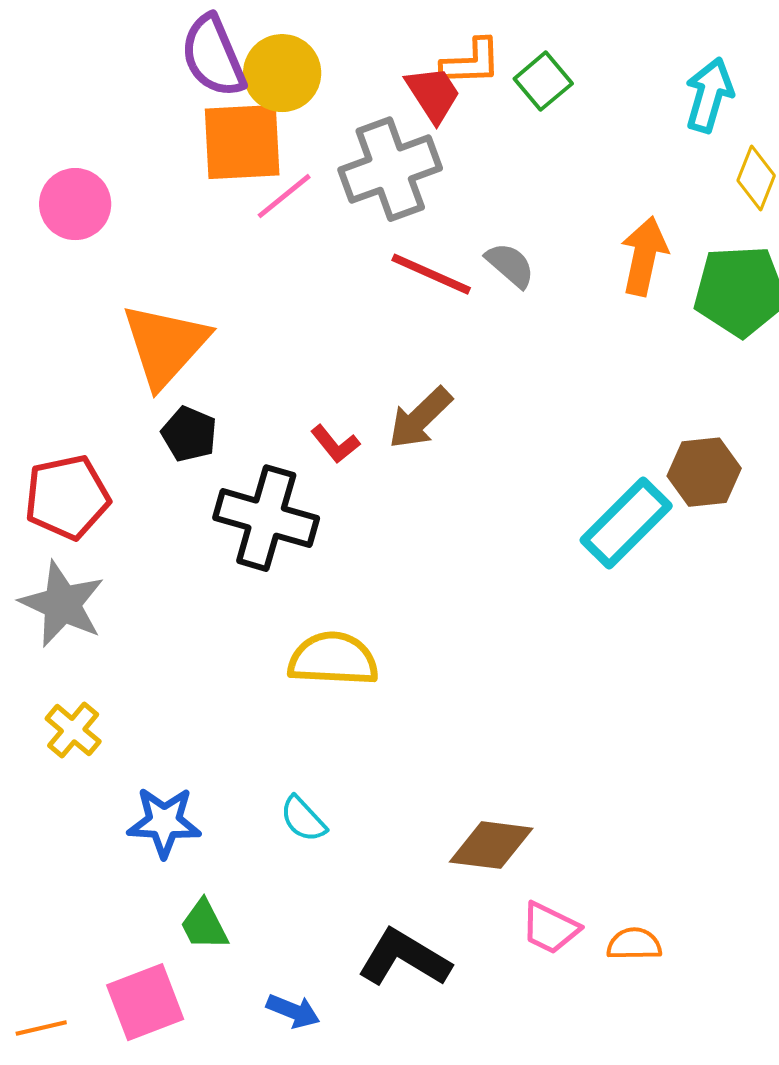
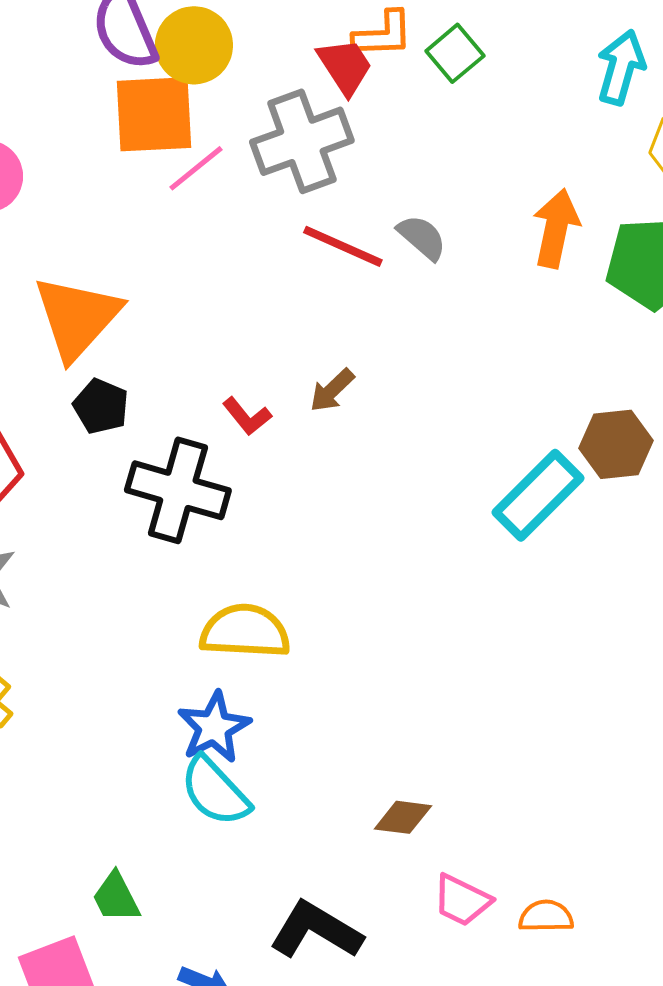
brown arrow: (420, 418) -> (332, 390), size x0.7
cyan semicircle: (303, 819) -> (215, 791), size x1.5
blue star: (164, 822) -> (214, 727), moved, turned -30
brown diamond: (491, 845) -> (403, 817), size x0.7

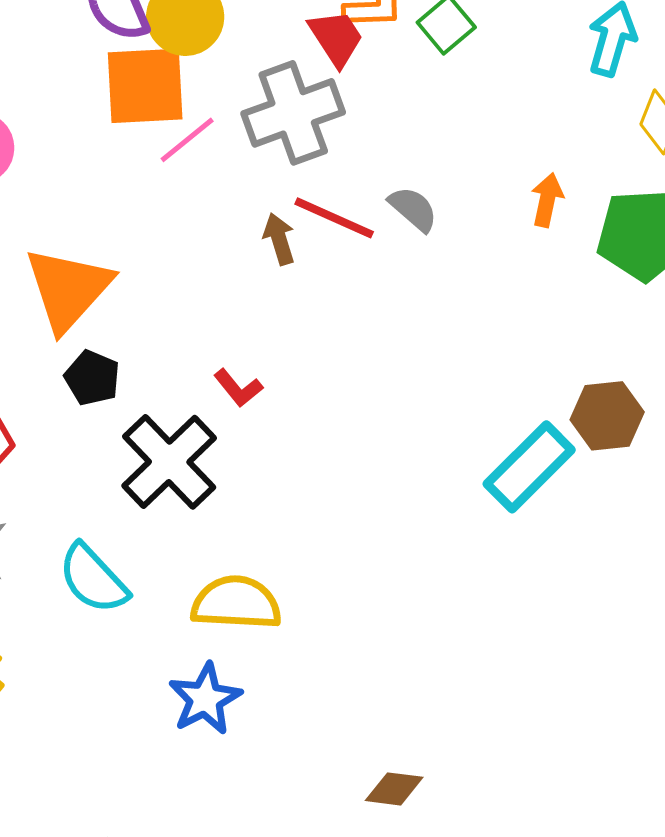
orange arrow: (556, 228) -> (547, 200), size x0.7
brown arrow: (332, 390) -> (279, 239), moved, turned 117
black cross: (178, 490) -> (169, 462), turned 30
cyan semicircle: (215, 791) -> (93, 579), moved

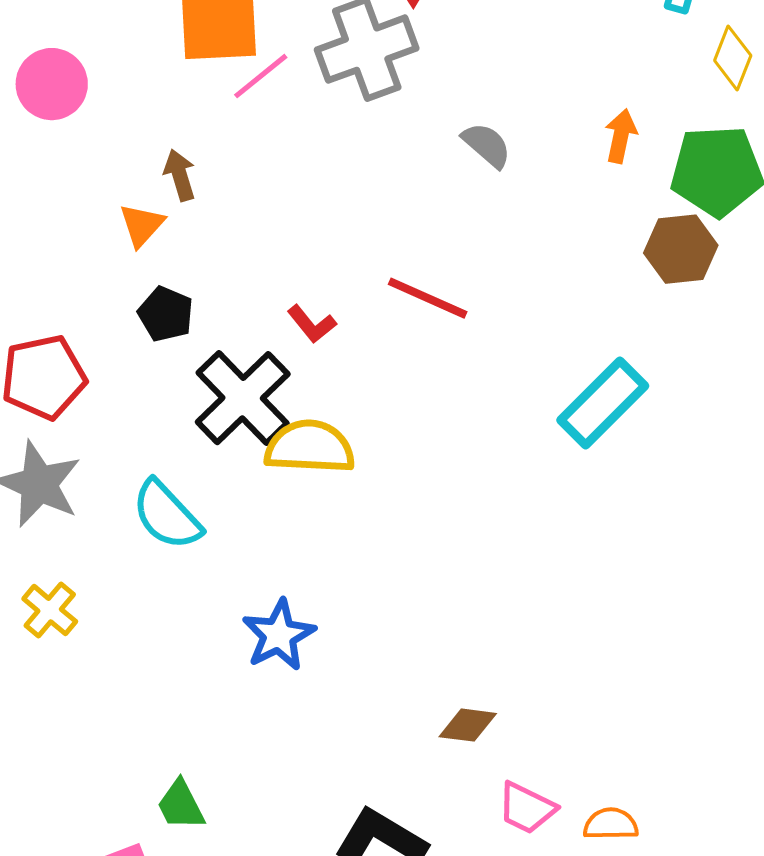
red line: (334, 218) -> (428, 298), moved
brown arrow: (279, 239) -> (180, 175), moved
orange triangle: (68, 289) -> (142, 225), size x0.5
brown hexagon: (607, 416) -> (681, 249), moved
yellow semicircle: (236, 603) -> (310, 447), moved

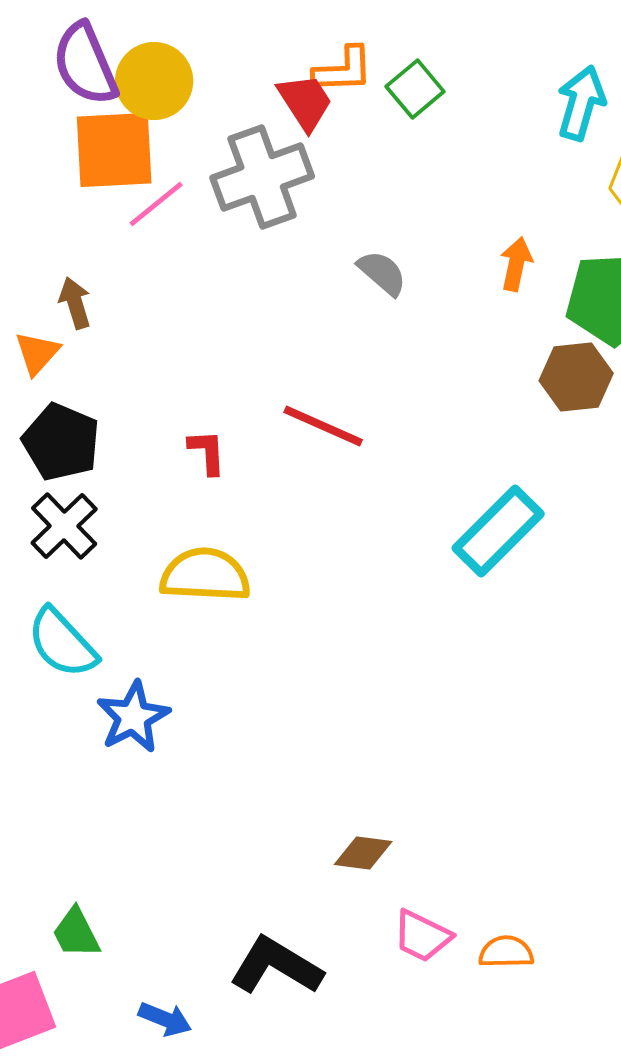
black pentagon: (166, 314) -> (61, 442), size x1.4
red L-shape: (312, 324) -> (207, 452), turned -144
black cross: (243, 398) -> (64, 526), moved, size x0.7
blue star: (279, 635) -> (133, 717), moved

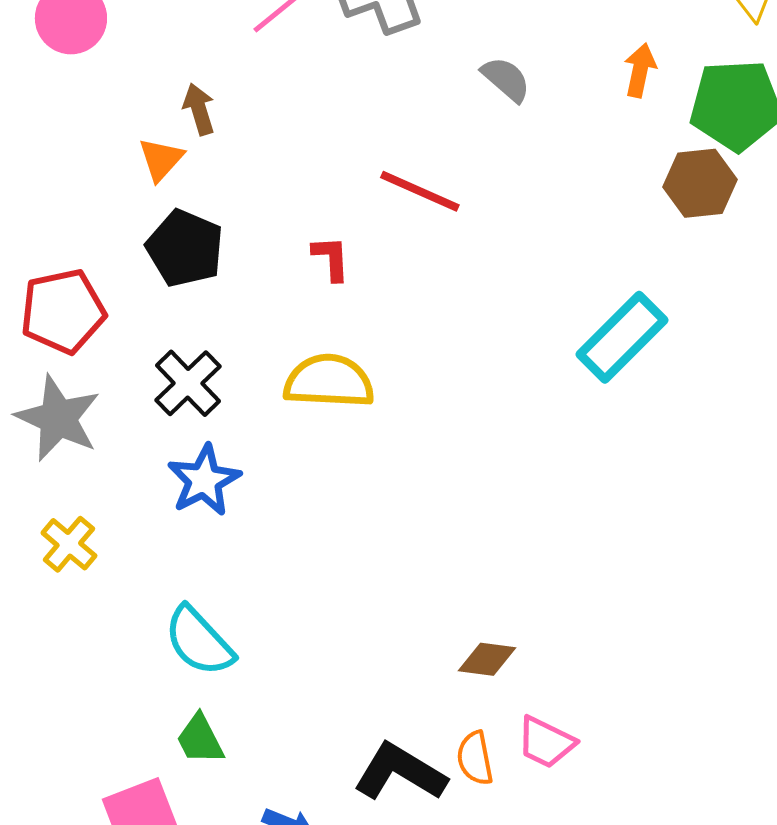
red line: (323, 426) -> (420, 191), moved
black cross: (64, 526) -> (188, 383), moved
cyan semicircle: (62, 643) -> (199, 641), moved
blue star: (133, 717) -> (204, 480), moved
orange semicircle: (506, 952) -> (475, 758), moved, turned -100

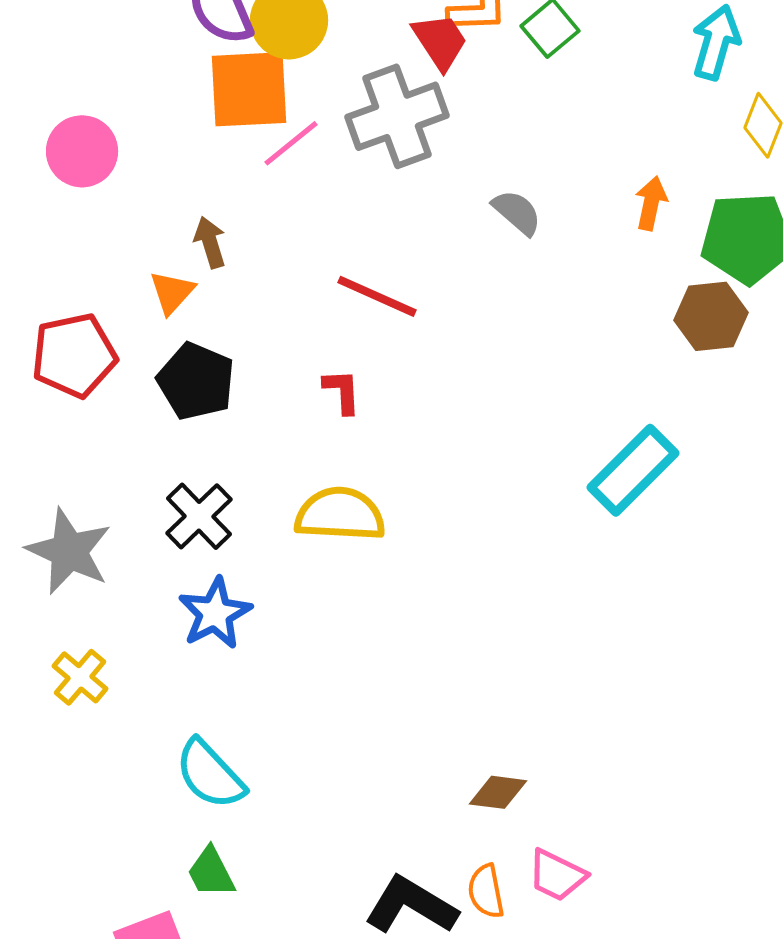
red line: (420, 191) -> (377, 296), moved
red pentagon: (63, 311) -> (74, 355), moved

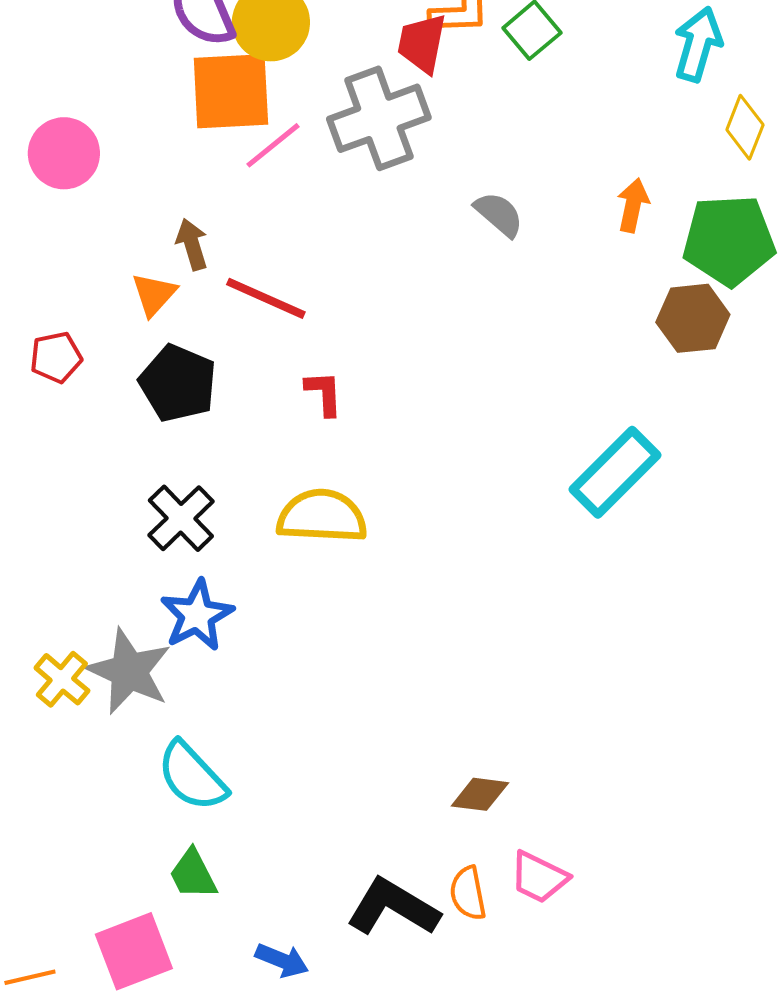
red trapezoid: (440, 41) -> (422, 43), turned -136
red line: (377, 296) -> (266, 298), moved
red pentagon: (74, 355) -> (56, 357), size x0.6
gray star: (69, 551) -> (129, 671), moved

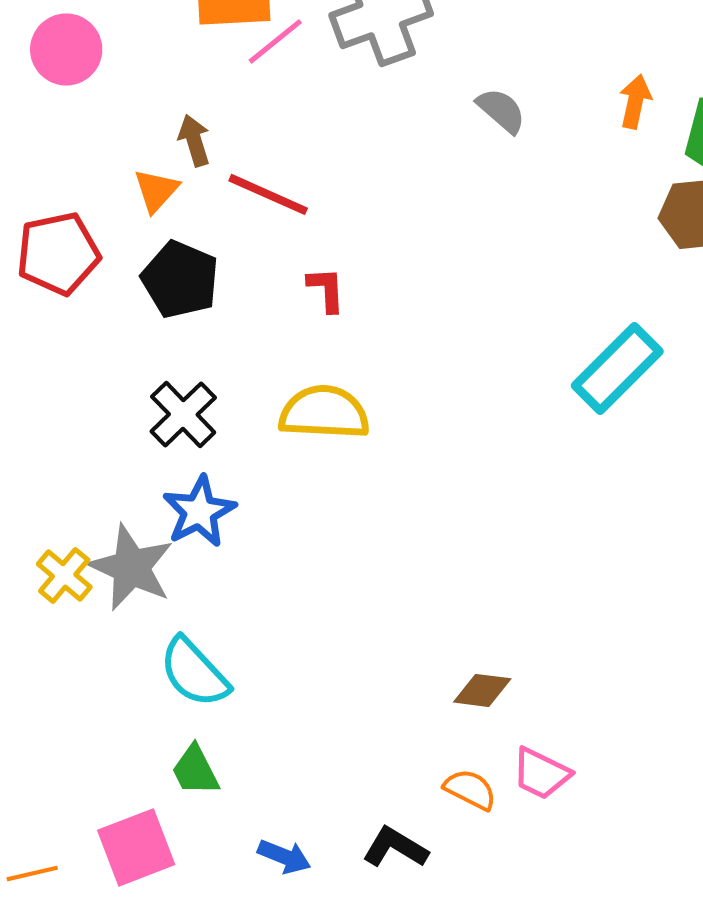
red pentagon: (56, 357) -> (58, 253), size x1.6
orange semicircle: (468, 893) -> (470, 789), turned 128
black L-shape: (393, 907) -> (395, 847), moved, size x0.7

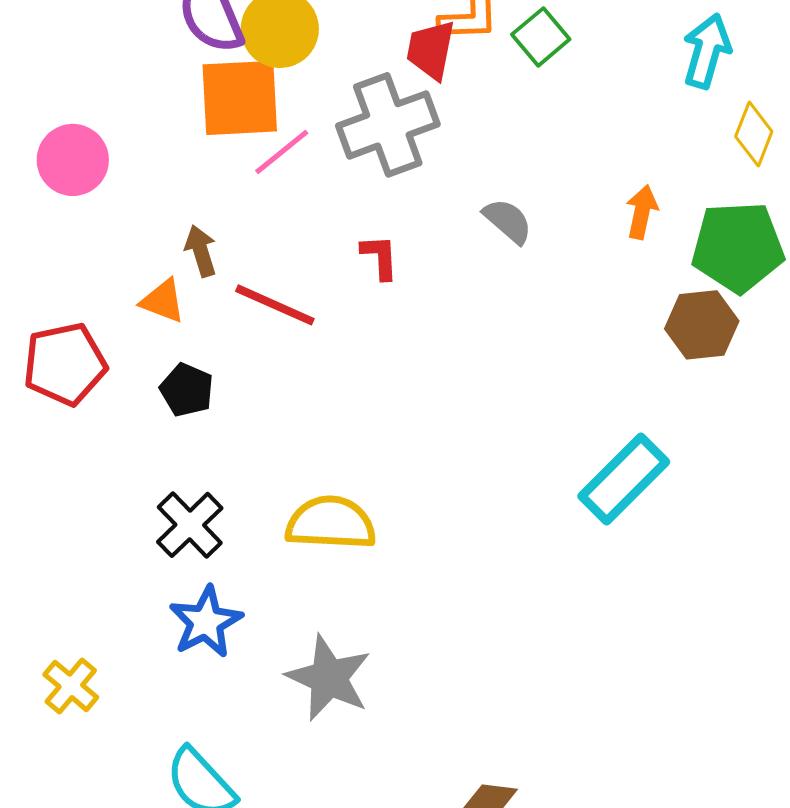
orange triangle: (156, 190) -> (163, 301), turned -51
black pentagon: (180, 279) -> (187, 390), size x0.7
red L-shape: (326, 289) -> (380, 257), moved
gray star: (131, 567) -> (329, 678), moved

